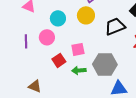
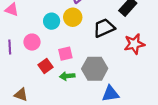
cyan circle: (58, 18) -> (52, 21), moved

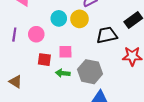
red square: (46, 66) -> (44, 60), turned 32

